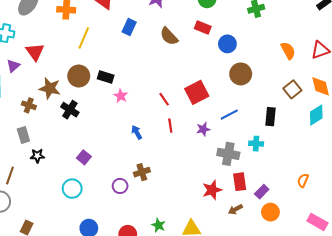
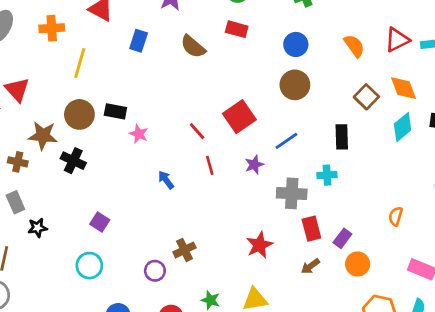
blue circle: (227, 44) -> (296, 44), moved
brown cross: (142, 172) -> (185, 250), moved
purple circle: (120, 186) -> (155, 271), moved
red star: (212, 190) -> (259, 245), moved

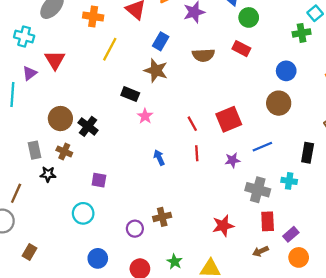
brown semicircle: (193, 47) -> (203, 55), turned -55
brown circle: (79, 114) -> (60, 119), moved
brown star: (43, 136) -> (156, 71), moved
brown cross: (18, 162) -> (64, 151), moved
purple square: (100, 222) -> (99, 180), turned -35

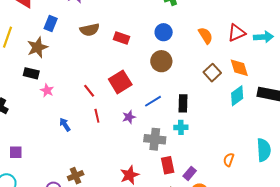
red rectangle: (241, 49) -> (121, 38), moved
brown star: (156, 71) -> (37, 47), moved, turned -30
black rectangle: (308, 153) -> (183, 103), moved

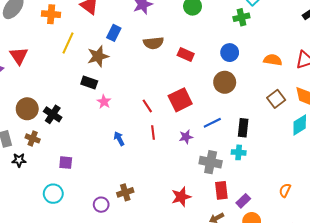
orange semicircle: (206, 36) -> (273, 60), turned -54

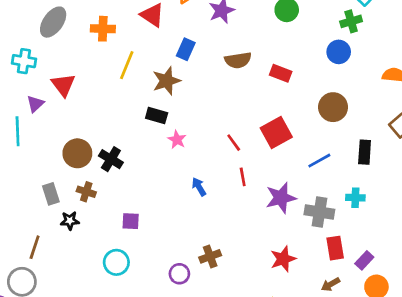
blue circle: (230, 53) -> (339, 52), moved
black rectangle: (243, 128) -> (365, 152), moved
purple star: (186, 137) -> (281, 198), moved, size x1.6

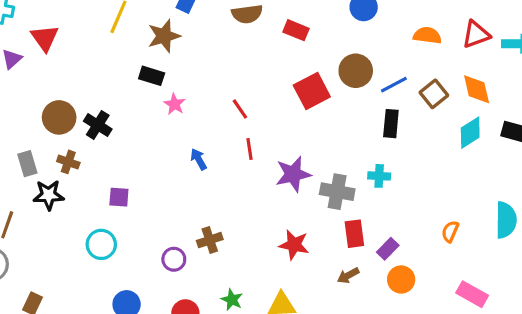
red square: (276, 133) -> (312, 91), moved
blue line: (319, 161) -> (394, 85), moved
black star: (70, 221) -> (49, 195), size x1.4
red star: (283, 259) -> (294, 245), turned 30

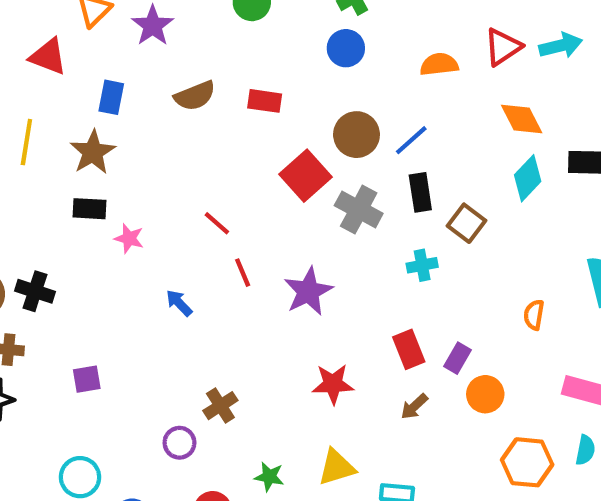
brown square: (434, 94) -> (466, 223), moved
gray cross: (337, 192) -> (359, 210), moved, turned 32
cyan circle: (101, 244) -> (80, 477), moved

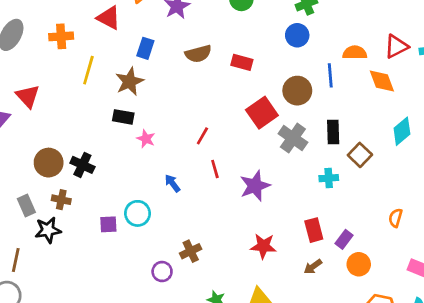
orange diamond: (522, 119) -> (382, 81), moved
blue line: (411, 140) -> (330, 75), moved, turned -60
red line: (217, 223) -> (202, 136), turned 72
cyan circle: (80, 477) -> (138, 213), moved

